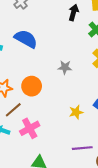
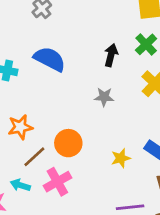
black arrow: (74, 12) -> (111, 55), moved
orange circle: (32, 86) -> (68, 143), moved

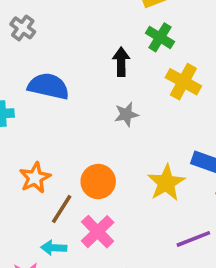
yellow star: (121, 158) -> (166, 183), size x1.5

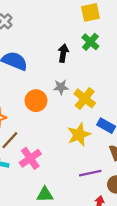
yellow cross: (183, 82) -> (85, 98), moved
orange circle: (98, 182) -> (36, 101), moved

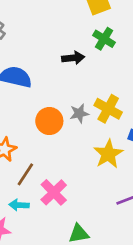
black arrow: (63, 53) -> (73, 58), turned 84
gray star: (61, 87) -> (79, 113), moved

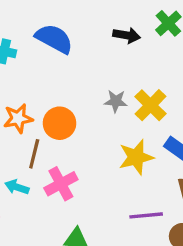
orange circle: (49, 121) -> (60, 123), moved
brown line: (25, 174) -> (34, 154), turned -35

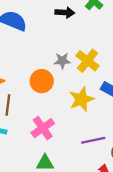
orange circle: (60, 123) -> (42, 81), moved
pink cross: (61, 184) -> (43, 128), moved

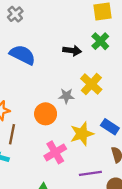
yellow cross: (88, 61) -> (91, 84), moved
pink cross: (43, 128) -> (55, 152), moved

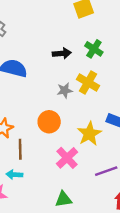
green cross: (100, 41) -> (94, 49), moved
gray star: (66, 96) -> (65, 90), moved

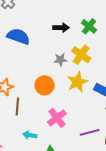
yellow star: (89, 134) -> (77, 82), moved
cyan arrow: (14, 175) -> (30, 135), moved

